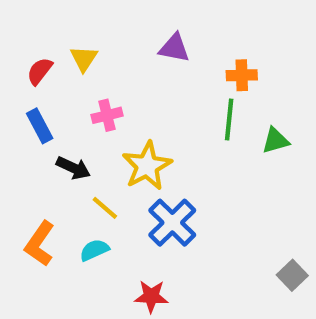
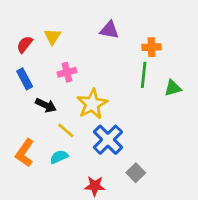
gray square: (292, 275) -> (136, 173), moved

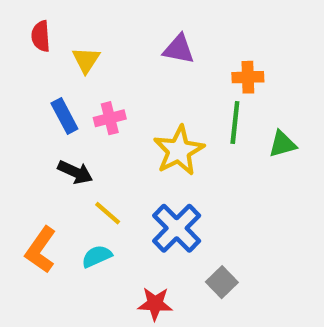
red semicircle: (25, 44) -> (41, 36), moved, turned -42
blue rectangle: (25, 79) -> (64, 116), moved
yellow star: (92, 104) -> (179, 151), moved

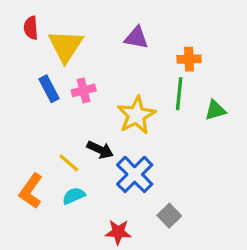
yellow triangle: (86, 60) -> (65, 46), size x1.6
black arrow: (75, 172) -> (100, 150), moved
yellow line: (108, 213) -> (69, 163), moved

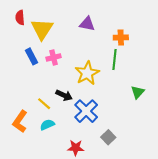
green triangle: (215, 110) -> (138, 92), moved, turned -32

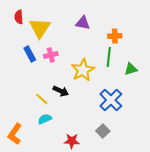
green triangle: (138, 92) -> (131, 69), moved, turned 32
blue cross: (86, 111) -> (111, 100), moved
orange L-shape: (20, 122) -> (15, 134), moved

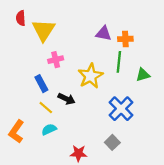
purple triangle: (83, 23) -> (104, 33), moved
blue rectangle: (30, 54) -> (41, 84), moved
orange L-shape: (15, 134) -> (16, 132), moved

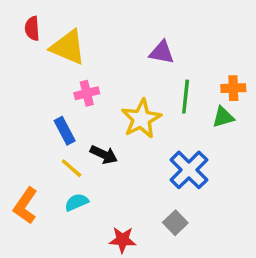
yellow triangle: (44, 30) -> (68, 47), turned -40
orange cross: (125, 39) -> (233, 88), moved

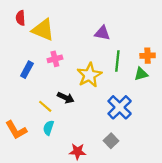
blue rectangle: (65, 131) -> (27, 70), moved, turned 56
cyan semicircle: (77, 202) -> (48, 128), turned -48
orange L-shape: (25, 206) -> (16, 130), turned -65

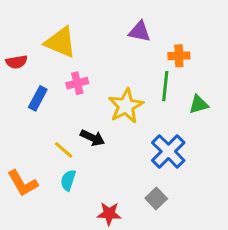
red semicircle: (20, 18) -> (17, 62), moved, turned -96
purple triangle: (102, 33) -> (139, 32), moved
orange cross: (148, 56) -> (179, 56), moved

